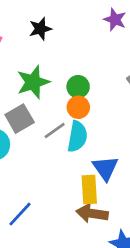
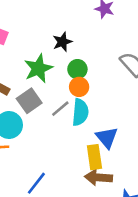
black star: (40, 29) -> (62, 42), moved

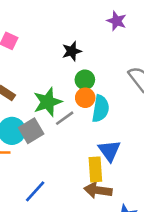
green star: (38, 68) -> (48, 102), moved
gray square: (29, 101) -> (31, 131), moved
cyan semicircle: (80, 112) -> (100, 109), moved

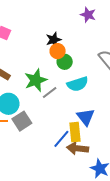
orange circle: (85, 98) -> (58, 51), moved
cyan semicircle: (100, 109) -> (78, 84), turned 65
gray square: (31, 131) -> (22, 121), moved
blue line: (35, 191) -> (61, 139), moved

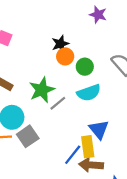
green circle: (65, 62) -> (85, 67), moved

